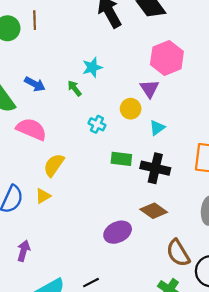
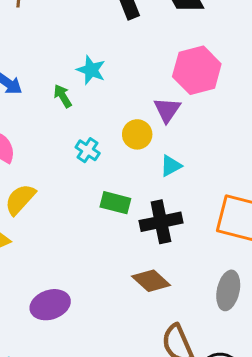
cyan star: (92, 67) -> (91, 70), turned 30
black cross: (155, 168) -> (161, 222), turned -32
purple ellipse: (118, 232) -> (50, 305), moved

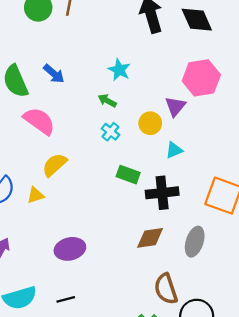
green arrow: (63, 96) -> (107, 101), moved, turned -36
brown diamond: (151, 281) -> (150, 238), turned -56
gray ellipse: (228, 290) -> (195, 242), moved

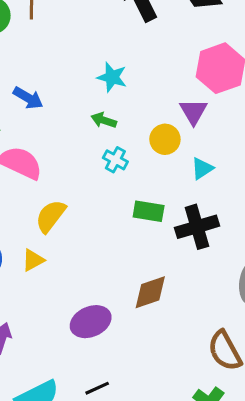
brown diamond: (150, 238) -> (150, 292), moved

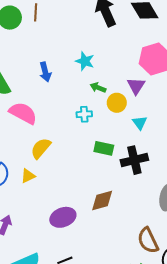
blue arrow: (28, 98) -> (45, 72), moved, turned 42
green arrow: (104, 120) -> (98, 88), moved
cyan cross: (115, 160) -> (84, 114), turned -35
cyan triangle: (202, 168) -> (140, 123), turned -35

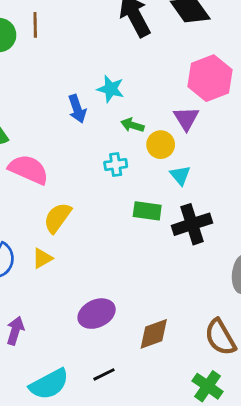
blue arrow: (45, 72) -> (77, 109), moved
cyan triangle: (140, 123) -> (180, 175), moved
brown diamond: (102, 201) -> (154, 334), moved

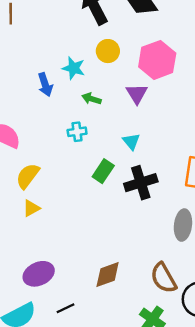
yellow circle: (161, 145) -> (108, 51), moved
green rectangle: (147, 211) -> (103, 171), turned -65
yellow triangle: (42, 258) -> (31, 208), moved
purple ellipse: (97, 314) -> (39, 274), moved

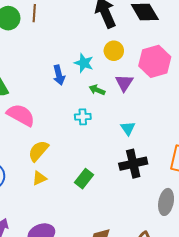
purple triangle: (137, 94) -> (124, 83), moved
green rectangle: (103, 171) -> (84, 179), moved

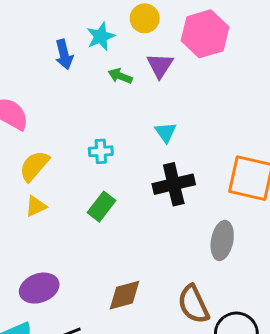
cyan star: (84, 63) -> (101, 37), turned 30
cyan cross: (83, 117) -> (101, 151), moved

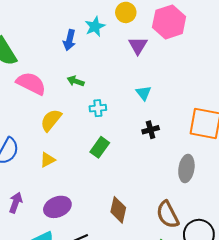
blue arrow: (64, 54) -> (69, 40), turned 30
green arrow: (120, 76) -> (76, 81), moved
black cross: (174, 184) -> (151, 130), size x0.6
yellow triangle: (36, 206) -> (48, 160), moved
brown diamond: (124, 295) -> (118, 210), turned -60

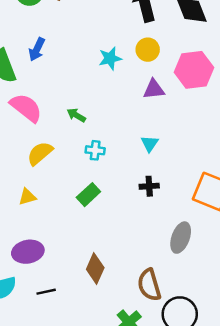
blue arrow: (69, 40) -> (37, 49), moved
purple triangle: (138, 46) -> (154, 89), turned 42

